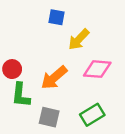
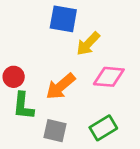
blue square: (57, 17) -> (63, 19), size x1.5

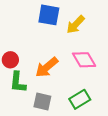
yellow arrow: (88, 44) -> (76, 25), moved
pink diamond: (109, 77) -> (84, 60), turned 55

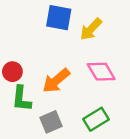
gray square: (42, 101) -> (51, 122), turned -36

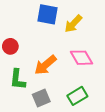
red circle: (12, 72) -> (10, 46), moved

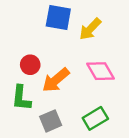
red circle: (10, 46) -> (30, 65), moved

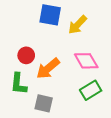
green rectangle: (95, 118) -> (91, 90), moved
gray square: (51, 121) -> (44, 103), turned 36

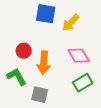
orange arrow: (48, 68) -> (44, 63), turned -45
green L-shape: (19, 84) -> (17, 77), turned 145

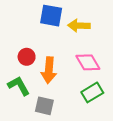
yellow arrow: (71, 23) -> (79, 26), turned 48

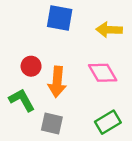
yellow arrow: (79, 26) -> (109, 30), moved
green rectangle: (92, 92) -> (108, 122), moved

